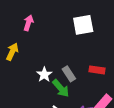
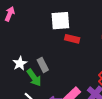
red rectangle: (97, 70) -> (72, 39), moved

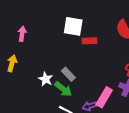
white square: (60, 21) -> (73, 26), turned 30

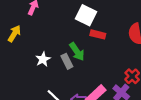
green arrow: (63, 89) -> (77, 52), moved

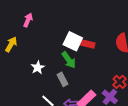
white square: (86, 15) -> (73, 41), moved
gray rectangle: (67, 61) -> (62, 79), moved

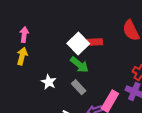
white square: (73, 41) -> (78, 44), turned 36
yellow arrow: (11, 44) -> (22, 56), moved

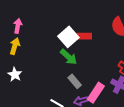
white star: (49, 82) -> (15, 75), moved
gray rectangle: (79, 87) -> (75, 81), moved

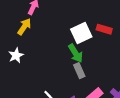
red rectangle: (84, 36) -> (104, 29), moved
gray rectangle: (75, 81) -> (79, 71), moved

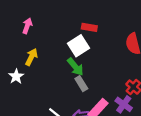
yellow arrow: (24, 27) -> (31, 57), moved
red rectangle: (104, 29) -> (89, 27), moved

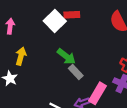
white square: (79, 46) -> (55, 21), moved

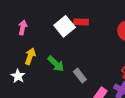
green arrow: (66, 57) -> (56, 64), moved

